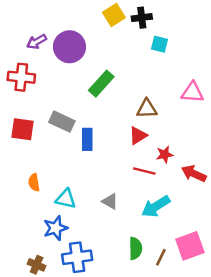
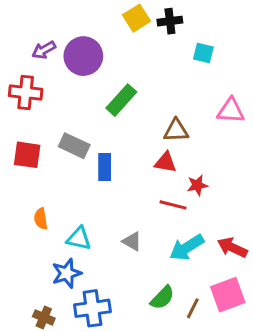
cyan square: (160, 44) -> (203, 53), moved
red triangle: (138, 136) -> (165, 162), turned 42
red arrow: (194, 174) -> (232, 248), moved
green semicircle: (135, 248) -> (162, 298), turned 45

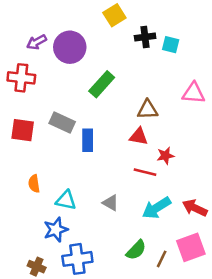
black cross: (170, 21) -> (145, 37), moved

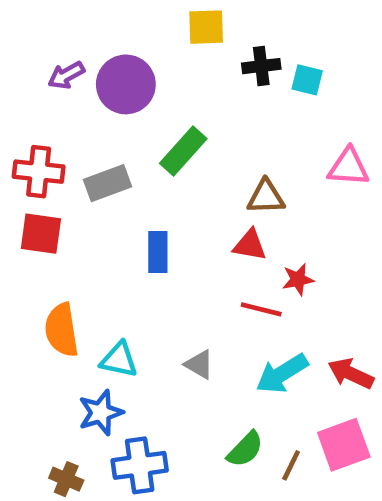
yellow square: (114, 15) -> (206, 27), turned 30
red cross: (21, 78) -> (39, 172), moved
gray rectangle: (62, 122) -> (107, 183), moved, turned -45
orange semicircle: (34, 184) -> (62, 330), size x1.6

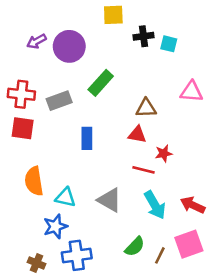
gray triangle: (199, 364) -> (110, 200), size x1.5
cyan arrow: (282, 374) -> (155, 205), turned -88

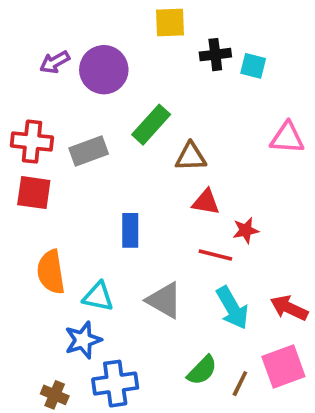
brown triangle: (146, 108) -> (191, 157), moved
blue rectangle: (87, 138) -> (130, 230), moved

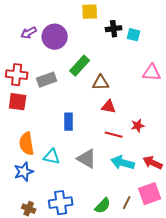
red star: (246, 230) -> (138, 126), moved
cyan arrow: (232, 308) -> (123, 163), turned 135
blue star: (83, 340) -> (24, 172), moved
green semicircle: (202, 370) -> (103, 206), moved

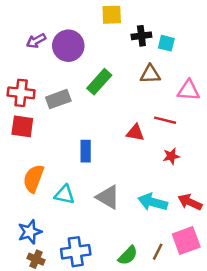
brown triangle: (101, 83) -> (150, 74), moved
red line: (114, 135) -> (165, 120), moved
orange semicircle: (27, 144) -> (34, 178), turned 30
blue star: (24, 172) -> (30, 232), moved

